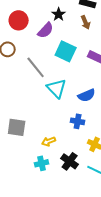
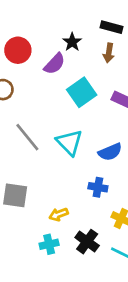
brown arrow: (86, 22) -> (109, 53), turned 32
cyan square: (66, 51) -> (82, 92), turned 30
gray line: (36, 67) -> (27, 137), moved

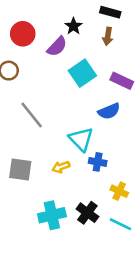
cyan triangle: (69, 142) -> (81, 139), moved
blue semicircle: (110, 152) -> (109, 111), moved
yellow arrow: (59, 214) -> (61, 167), moved
cyan cross: (49, 244) -> (52, 215), size x1.5

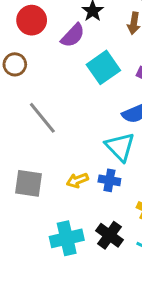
cyan triangle: (81, 139) -> (120, 147), moved
blue cross: (98, 162) -> (109, 180), moved

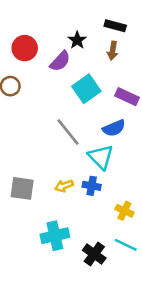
gray line: (42, 118) -> (68, 132), moved
black cross: (109, 235) -> (94, 254), moved

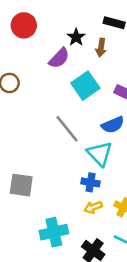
red circle: (25, 48) -> (24, 25), moved
brown arrow: (113, 51) -> (101, 48), moved
yellow arrow: (64, 186) -> (93, 207), moved

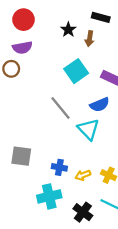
purple semicircle: (59, 58) -> (22, 48), moved, turned 36
blue cross: (91, 182) -> (59, 167), moved

